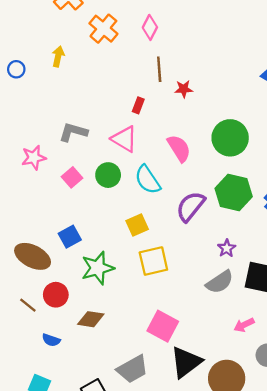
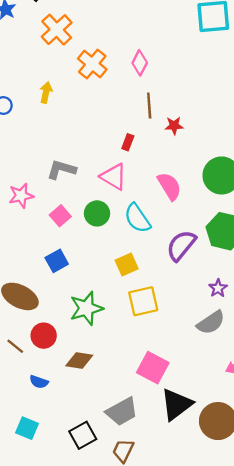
blue square: (70, 237) -> (57, 261), moved

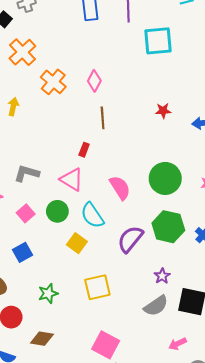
red star: (174, 126) -> (163, 111), moved
yellow square: (127, 264) -> (77, 243), moved, turned -30
green star: (86, 308) -> (48, 293), size x0.7

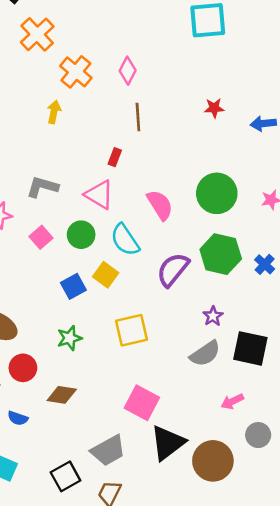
yellow arrow: (13, 107) -> (54, 112), moved
blue square: (22, 252) -> (73, 286), moved

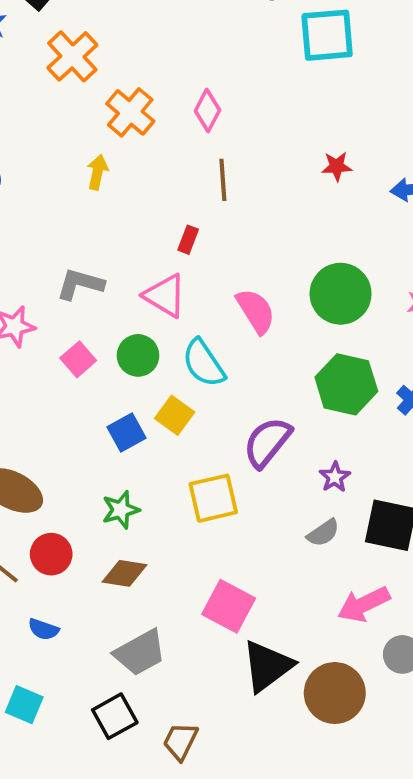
purple semicircle: (173, 270) -> (267, 442), moved
gray semicircle: (205, 354) -> (323, 533), size x0.7
brown diamond: (62, 395) -> (124, 573), moved
pink arrow: (232, 401) -> (364, 604), size x1.5
gray trapezoid: (108, 451) -> (140, 653), moved

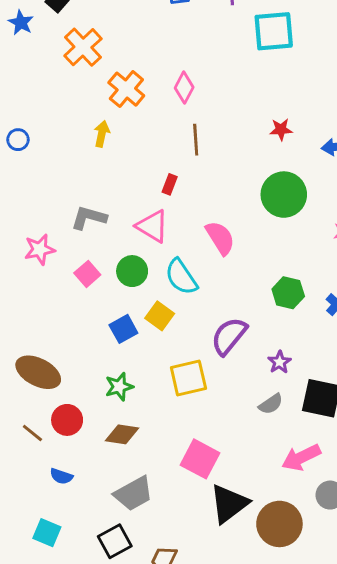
green circle: (341, 294) -> (284, 195), moved
green hexagon: (346, 384) -> (288, 293), size x0.7

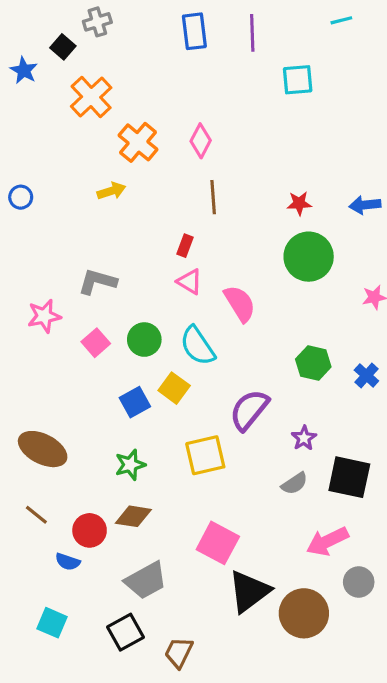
cyan square: (274, 31) -> (298, 80), size x0.7
red star: (281, 130) -> (299, 203), moved
yellow arrow: (102, 134) -> (111, 191), turned 60
pink triangle: (152, 226) -> (190, 282), moved, size x0.7
red circle: (67, 420) -> (90, 530), moved

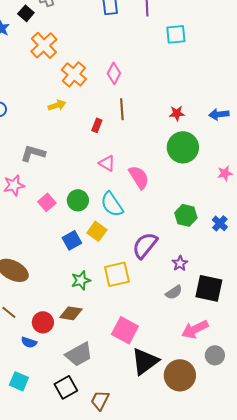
red rectangle: (185, 246) -> (97, 125), moved
gray L-shape: (97, 282) -> (33, 153), moved
green star: (130, 465) -> (81, 280), moved

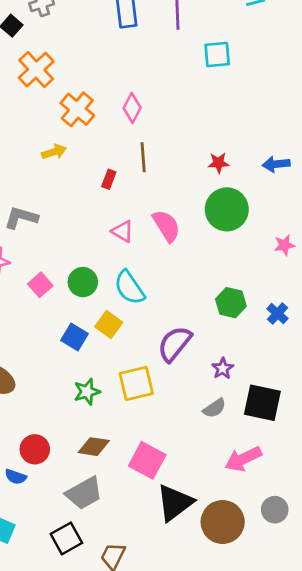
pink semicircle: (139, 177) -> (166, 226), moved
blue square: (72, 240) -> (75, 337), turned -30
brown diamond: (71, 313) -> (94, 447), moved
gray circle: (215, 355) -> (275, 510), moved

